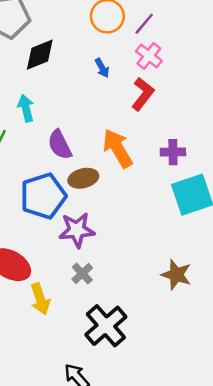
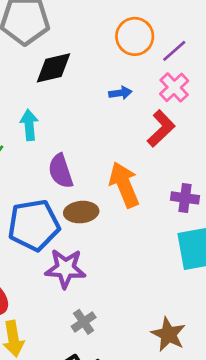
blue arrow: (102, 68) -> (120, 93), turned -78
gray cross: (82, 274) -> (84, 322), moved

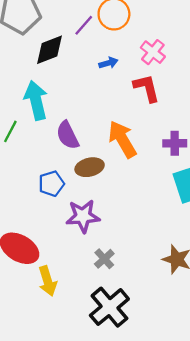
purple line: (174, 51) -> (84, 25), moved
cyan arrow: (29, 125) -> (36, 100), size x1.5
red L-shape: (161, 129) -> (147, 88), turned -52
blue pentagon: (34, 225) -> (51, 184), size x0.6

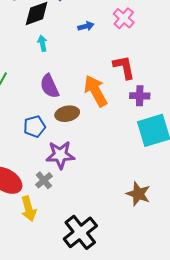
red L-shape: (147, 88) -> (124, 67), moved
cyan arrow: (36, 100) -> (42, 43), moved, size x0.5
gray cross: (104, 259) -> (44, 180), moved

